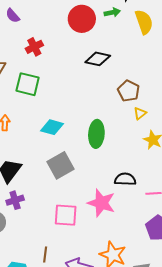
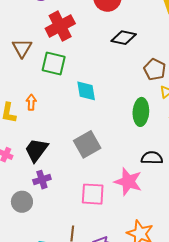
red cross: (34, 47) -> (60, 26), size x1.6
cyan diamond: (52, 127) -> (86, 91), moved, turned 65
green ellipse: (96, 134) -> (141, 112), moved

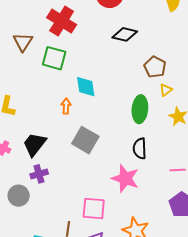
red cross: (60, 26) -> (62, 21), turned -32
orange arrow: (31, 102) -> (66, 106), moved
gray square: (87, 144) -> (85, 140), turned -32
black semicircle: (152, 158) -> (140, 148), moved, turned -95
pink square: (93, 194) -> (94, 209), moved

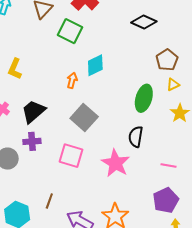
cyan diamond: (86, 87) -> (95, 65), turned 60
pink square: (94, 209) -> (71, 156), moved

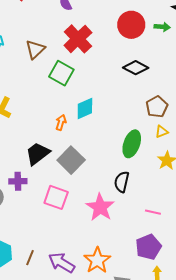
black trapezoid: (33, 111) -> (38, 154), moved
brown line: (49, 201) -> (30, 258), moved

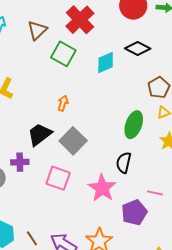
cyan diamond: (85, 108) -> (106, 62), moved
purple pentagon: (148, 247) -> (134, 212), moved
brown line: (30, 258) -> (32, 238), turned -56

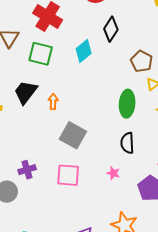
black diamond: (138, 48) -> (111, 29), turned -70
black trapezoid: (40, 134) -> (26, 92), moved
pink star: (102, 188) -> (113, 173), size x0.5

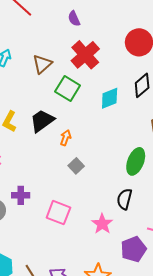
gray square: (73, 135) -> (76, 166), moved, size x0.6
pink star: (113, 173) -> (102, 224), size x1.5

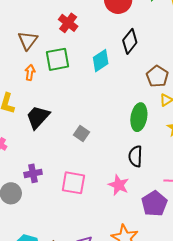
red cross: (85, 55) -> (68, 23), size x0.7
green square: (68, 88) -> (58, 59), turned -30
black trapezoid: (42, 121) -> (38, 117), moved
orange arrow: (66, 138) -> (30, 72), moved

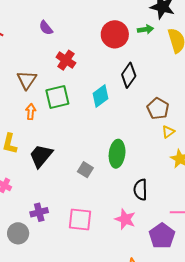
green ellipse: (139, 117) -> (117, 154), moved

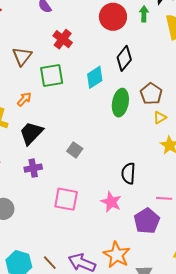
green arrow: (145, 29) -> (144, 14), turned -84
orange arrow: (31, 112) -> (24, 99), moved, turned 35
green ellipse: (117, 154) -> (120, 103), moved
purple cross: (39, 212) -> (33, 168), moved

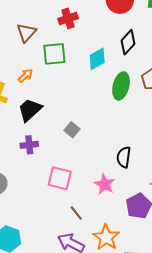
red cross: (63, 39) -> (68, 18), turned 30
brown line: (50, 263) -> (76, 213), moved

